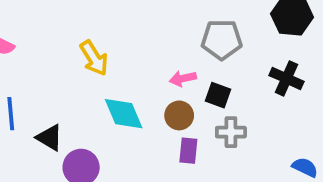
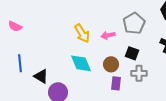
gray pentagon: (222, 40) -> (134, 23), turned -30
yellow arrow: (94, 58) -> (82, 33), moved
pink arrow: (183, 78) -> (108, 35), moved

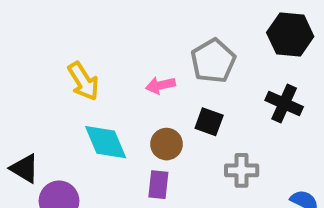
yellow arrow: (82, 33) -> (83, 81), moved
gray cross: (139, 73) -> (242, 170), moved
purple rectangle: (116, 83) -> (158, 185), moved

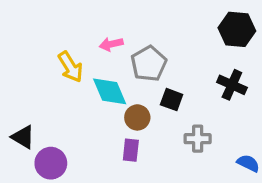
gray pentagon: (213, 61) -> (149, 64), moved
pink arrow: (160, 85) -> (111, 44), moved
cyan diamond: (106, 142) -> (110, 91), moved

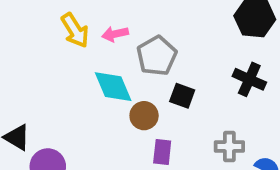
yellow arrow: (70, 67) -> (75, 30), moved
gray cross: (198, 139) -> (229, 147), moved
purple rectangle: (131, 150) -> (162, 152), moved

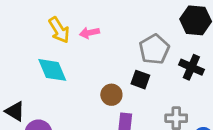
gray pentagon: (157, 56) -> (154, 49), moved
cyan diamond: (113, 87) -> (52, 70), moved

